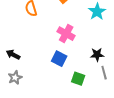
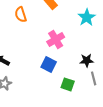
pink cross: (66, 34) -> (56, 39), turned 30

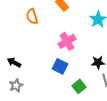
green square: (68, 84) -> (79, 86), turned 32

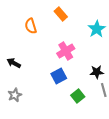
black arrow: (14, 62) -> (14, 63), moved
blue square: (60, 66) -> (59, 76), turned 35

